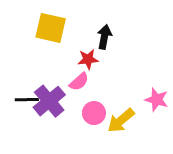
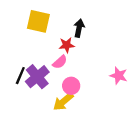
black line: (27, 100) -> (20, 76), turned -66
yellow arrow: (121, 120) -> (63, 102), moved

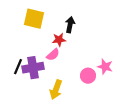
purple cross: (37, 77) -> (33, 68), turned 30
pink circle: (71, 86) -> (88, 76), moved
yellow arrow: (63, 102) -> (56, 90), turned -30

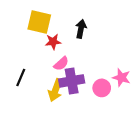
red star: (59, 40) -> (53, 42), moved
purple cross: (33, 68) -> (72, 81), moved
yellow arrow: (56, 90) -> (55, 90), moved

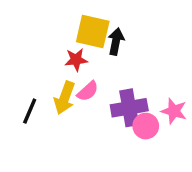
yellow square: (39, 22) -> (93, 32), moved
purple cross: (72, 81) -> (129, 108), moved
yellow arrow: (55, 90) -> (64, 98), moved

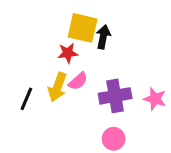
pink circle: (146, 126) -> (114, 139), moved

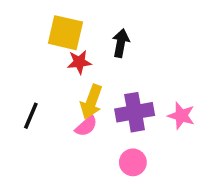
yellow square: (83, 28) -> (65, 33), moved
pink semicircle: (78, 81) -> (86, 126), moved
yellow arrow: (57, 87) -> (91, 102), moved

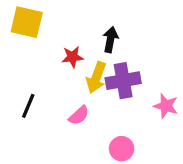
yellow square: (65, 33) -> (27, 22), moved
yellow arrow: (91, 102) -> (96, 77), moved
purple cross: (135, 112) -> (123, 81), moved

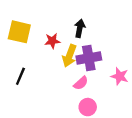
yellow square: (27, 22) -> (19, 32), moved
pink semicircle: (79, 115) -> (81, 83), moved

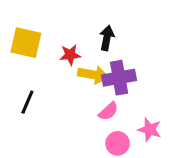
yellow arrow: (69, 56) -> (93, 75), turned -100
pink star: (120, 76) -> (150, 130), moved

